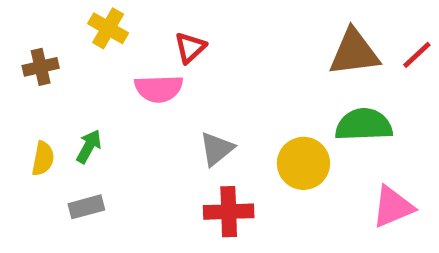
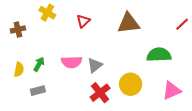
brown triangle: (354, 52) -> (128, 23), moved
pink semicircle: (159, 89) -> (72, 62), moved
yellow circle: (303, 163) -> (131, 84), moved
red cross: (229, 212) -> (100, 93), turned -36

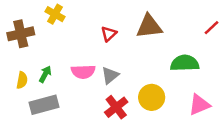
red triangle: (83, 21) -> (109, 34), moved
brown cross: (18, 29) -> (21, 34), size x1.5
gray rectangle: (38, 91) -> (44, 105), size x1.6

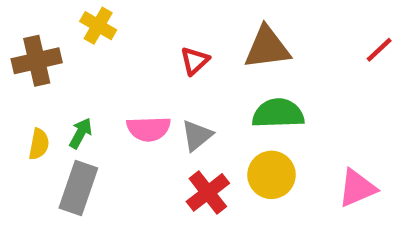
green semicircle: (185, 63) -> (278, 113), moved
gray rectangle: (44, 105) -> (78, 188), turned -56

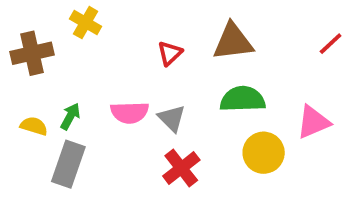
gray triangle: (197, 135) -> (172, 118), turned -36
yellow semicircle: (39, 144) -> (34, 126), turned -84
yellow circle: (272, 175) -> (264, 153), moved
pink triangle: (357, 188) -> (313, 122), moved

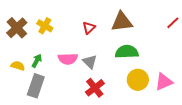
yellow cross: (86, 23) -> (45, 26), moved
brown cross: (32, 53) -> (17, 28), turned -30
pink triangle: (313, 122) -> (164, 82), moved

